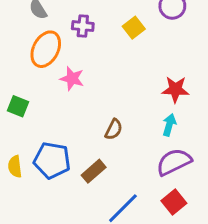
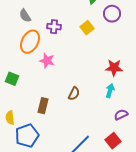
blue pentagon: (52, 160) -> (27, 136), moved, turned -30
purple semicircle: (174, 162) -> (121, 115), moved, size x0.6
brown rectangle: (94, 171) -> (43, 106), moved, turned -35

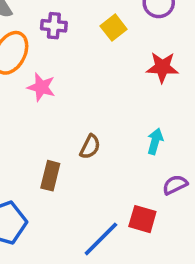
red star: (114, 68) -> (162, 67), moved
brown rectangle: (43, 106) -> (50, 176), moved
red square: (113, 141) -> (142, 219), moved, turned -35

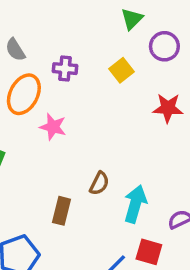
cyan arrow: (155, 141) -> (135, 204), moved, size x1.5

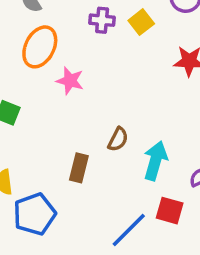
purple cross: (65, 69) -> (102, 20), moved

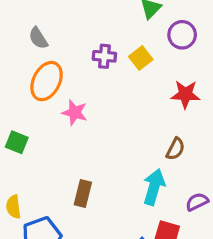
brown semicircle: (118, 139) -> (175, 149), moved

